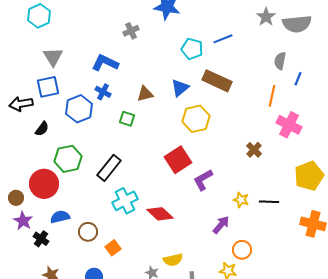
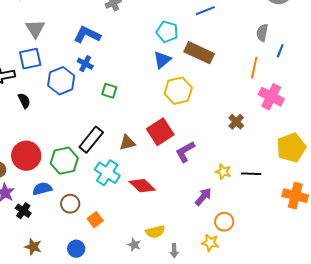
cyan pentagon: (192, 49) -> (167, 32), moved
brown triangle: (145, 94) -> (127, 143), moved
black semicircle: (42, 129) -> (24, 101), turned -63
green hexagon: (68, 159) -> (64, 161), moved
cyan cross: (125, 201) -> (107, 173), turned -30

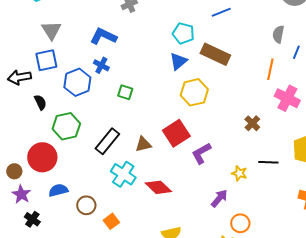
green hexagon: (64, 161) -> (66, 126), moved
black line: (251, 174) -> (268, 162), moved
black cross: (23, 211) -> (32, 219), moved

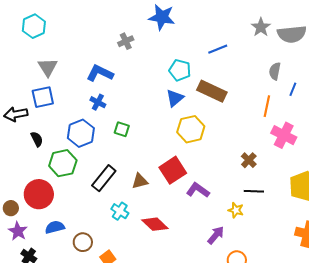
blue hexagon: (77, 82) -> (81, 133), moved
purple L-shape: (201, 153) -> (198, 190), turned 65
black line: (268, 162) -> (254, 191), moved
cyan cross: (123, 174) -> (120, 211), size x0.7

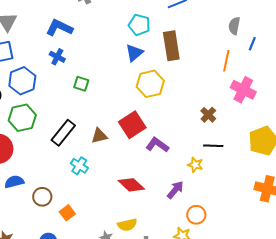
brown rectangle: (212, 91) -> (171, 46), turned 56
blue hexagon: (81, 133) -> (22, 81), moved
red diamond: (155, 224) -> (131, 185), moved

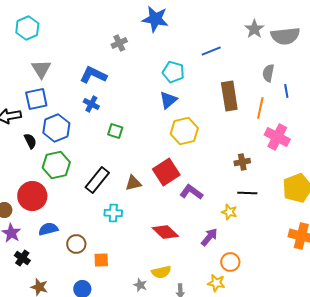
blue line: (252, 44) -> (286, 91), turned -32
brown rectangle: (171, 46) -> (229, 96), moved
brown cross: (208, 115) -> (242, 162), turned 35
cyan cross: (79, 166) -> (113, 213), turned -30
orange square: (67, 213) -> (101, 260), turned 35

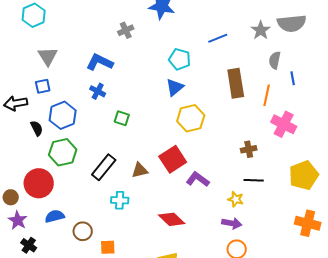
gray star: (254, 29) -> (261, 30), moved
blue square: (36, 99) -> (43, 86), size x0.7
purple arrow: (209, 237) -> (232, 223), moved, turned 60

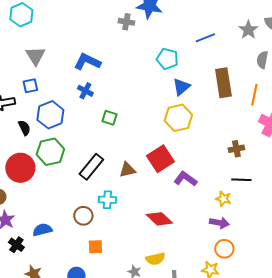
gray cross: (126, 30) -> (126, 22), moved, turned 35
blue triangle: (175, 87) -> (181, 87), moved
red circle: (39, 183) -> (20, 168), moved
blue semicircle: (55, 216) -> (42, 230), moved
brown circle: (83, 231) -> (83, 216), moved

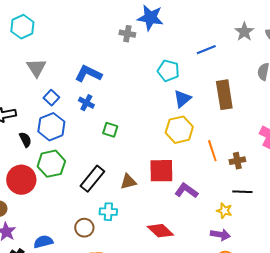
gray star: (248, 30) -> (244, 32), moved
blue square: (30, 86) -> (51, 98), moved, turned -35
orange line: (254, 95) -> (212, 151), moved, turned -30
red square: (160, 159) -> (161, 171), turned 32

